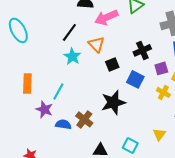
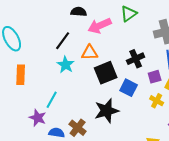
orange triangle: (96, 44) -> (90, 53), turned -48
black square: (112, 64) -> (106, 73), size x1.6
orange rectangle: (27, 83) -> (21, 75), moved

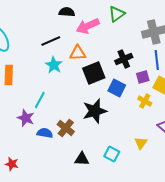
black line: (63, 41) -> (51, 41), turned 30

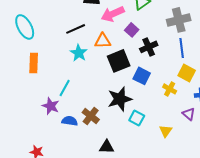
purple square: (143, 77) -> (132, 30), moved, turned -32
cyan square: (112, 154) -> (137, 118), moved

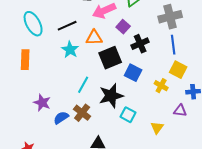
cyan ellipse: (25, 27) -> (33, 24), moved
cyan line: (65, 88) -> (83, 85), moved
purple triangle: (189, 114) -> (180, 111), turned -32
blue semicircle: (70, 121) -> (61, 118), turned -42

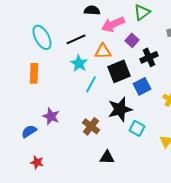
blue square: (133, 73) -> (142, 86), turned 36
cyan line: (83, 85) -> (91, 84), moved
blue semicircle: (61, 118) -> (29, 131), moved

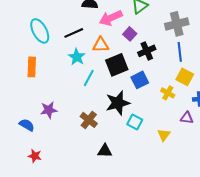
purple star: (51, 116) -> (49, 110), turned -30
blue semicircle: (29, 131) -> (27, 125), turned 63

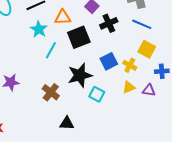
blue line: (180, 52) -> (142, 24), turned -60
blue square: (140, 80) -> (109, 61), moved
yellow triangle: (164, 135) -> (129, 87), moved, turned 32

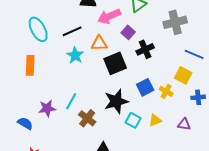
blue line: (142, 24) -> (194, 54), moved
cyan line: (51, 50) -> (71, 101), moved
yellow triangle: (129, 87) -> (155, 120), moved
purple triangle: (149, 90) -> (184, 124), moved

